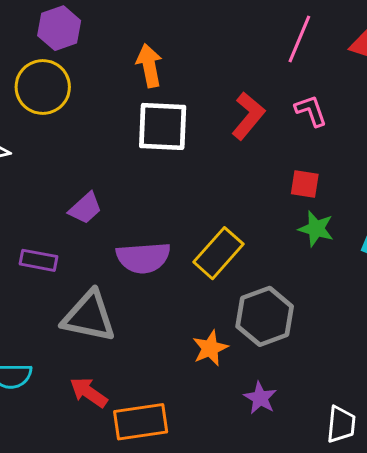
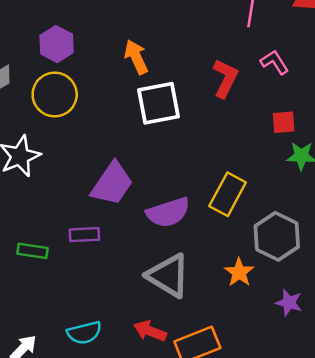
purple trapezoid: (85, 208) -> (112, 184), size x1.6
gray triangle: (89, 316) -> (168, 276), moved, turned 33

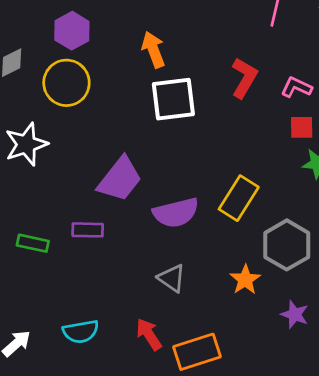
pink L-shape: (275, 62) -> (296, 87), moved, turned -36
gray triangle: (168, 276) -> (172, 278), size x0.6
red arrow: (150, 331) -> (149, 334), turned 32

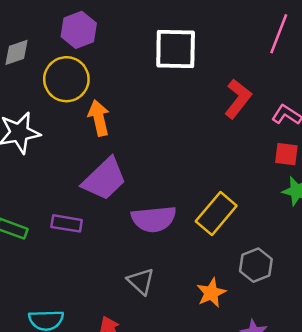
orange arrow: (153, 50) -> (99, 118), moved
white square: (173, 99) -> (176, 49), moved
gray hexagon: (287, 245) -> (256, 265), size x0.7

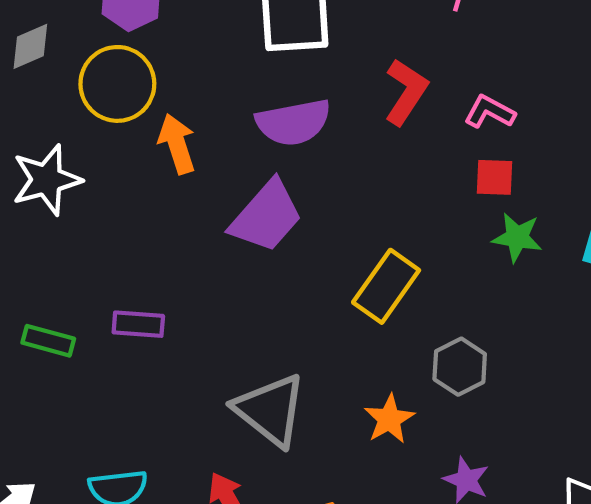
purple trapezoid: (104, 179) -> (266, 216), moved
purple semicircle: (154, 219) -> (293, 122), moved
gray triangle: (141, 281) -> (270, 410), size x1.6

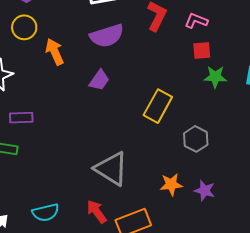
yellow circle: (117, 84) -> (24, 27), size x0.7
purple trapezoid: (266, 216) -> (99, 80), size x0.6
purple rectangle: (138, 324) -> (21, 118), moved
orange star: (389, 419) -> (171, 184), moved, turned 30

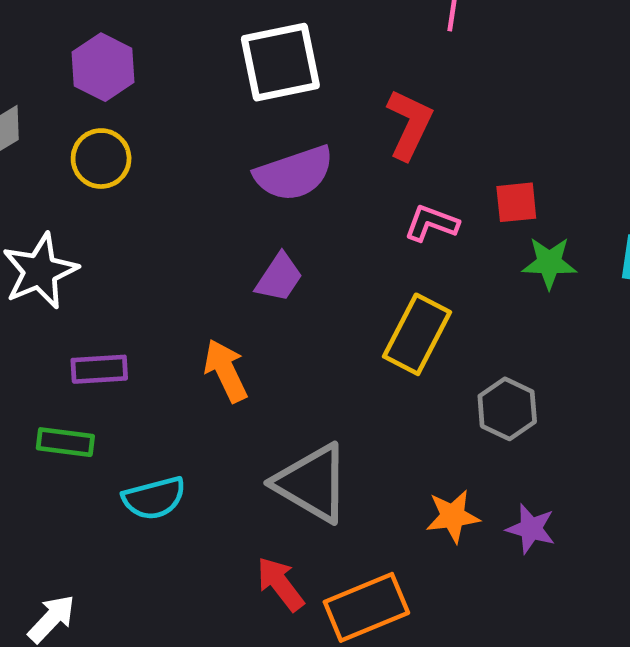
pink L-shape: (196, 21) -> (431, 223), moved
orange arrow: (55, 52) -> (226, 371), moved
cyan semicircle: (46, 212) -> (154, 498), moved

